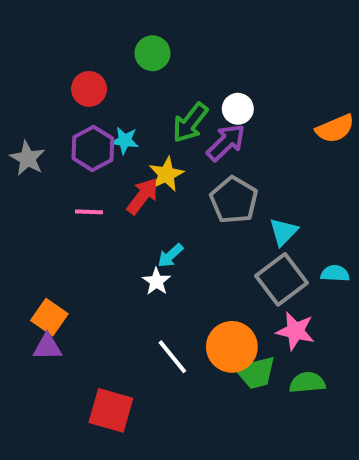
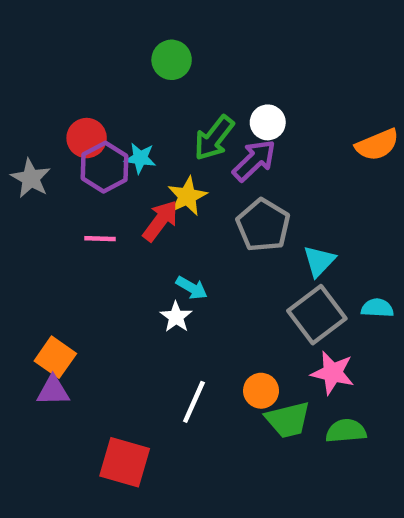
red circle: (89, 89) -> (87, 138), moved
cyan arrow: (170, 256) -> (192, 288), turned -108
orange circle: (232, 347) -> (261, 391), size x0.6
white line: (172, 357) -> (194, 402), turned 63

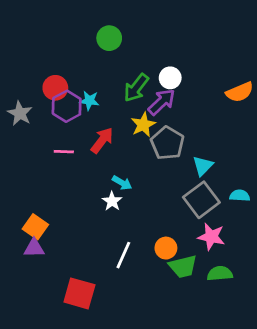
yellow star: (187, 196) -> (143, 125), moved

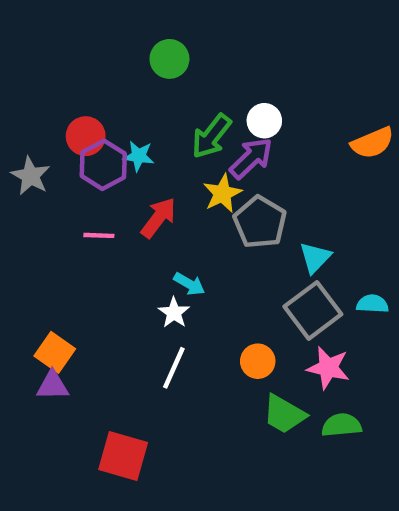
orange circle: (166, 248) -> (258, 361), moved
white line: (123, 255) -> (174, 368), moved
green trapezoid: (183, 266) -> (284, 414), turned 44

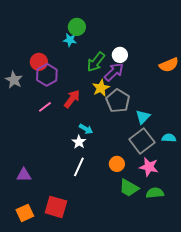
cyan star: (139, 156) -> (70, 40), moved
pink line: (99, 235) -> (45, 107), turned -40
orange square: (55, 352) -> (25, 213), moved, turned 30

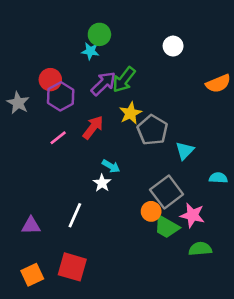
white circle: (120, 55) -> (173, 46), moved
purple arrow: (114, 72) -> (103, 83), moved
gray square: (142, 141) -> (167, 192), moved
white line: (79, 167) -> (75, 215), moved
green trapezoid: (129, 188) -> (167, 227), moved

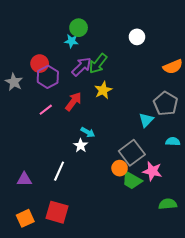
gray pentagon: (152, 130) -> (166, 104), moved
green semicircle: (200, 249) -> (168, 204), moved

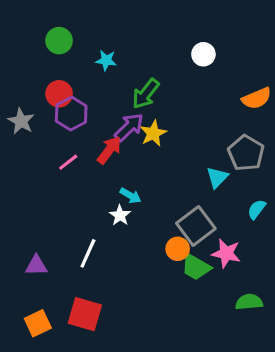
green circle: (79, 28) -> (59, 41), moved
purple arrow: (82, 67) -> (129, 127), moved
cyan semicircle: (173, 141) -> (257, 209), turned -56

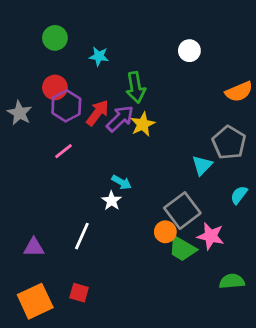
green arrow: (146, 94) -> (136, 87), turned -48
red arrow: (109, 150) -> (97, 113), moved
red square: (85, 314) -> (79, 293), size x0.6
orange square: (38, 323) -> (35, 301), size x1.4

